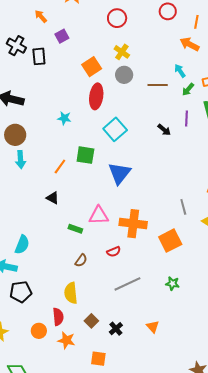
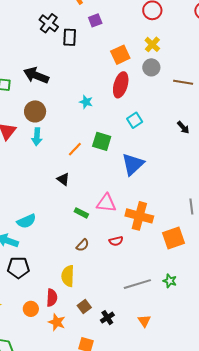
cyan square: (115, 129) -> (135, 120), size x0.7
cyan semicircle: (22, 245) -> (26, 221), turned 36
gray line: (127, 284) -> (137, 284), moved

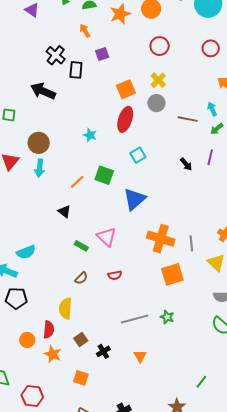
black arrow: (36, 75) -> (43, 91), moved
pink triangle: (106, 203) -> (107, 237), turned 35
orange cross: (139, 216) -> (161, 239), moved

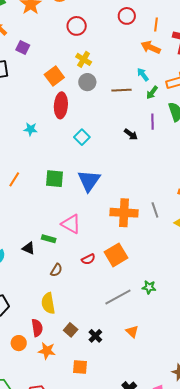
purple square: (102, 54) -> (23, 47), turned -32
green square: (104, 175) -> (55, 179), moved
orange line: (77, 182) -> (14, 179), moved
black triangle: (64, 212) -> (29, 248), moved
orange square: (172, 274) -> (116, 255), moved

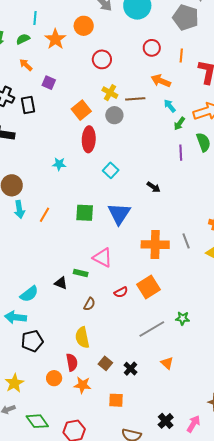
orange arrow: (151, 47) -> (161, 81), moved
brown line: (122, 90) -> (135, 99), moved
black arrow: (131, 134) -> (154, 187), moved

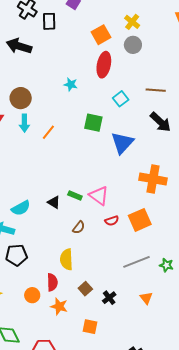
brown line: (135, 99) -> (156, 90), moved
black arrow: (154, 187) -> (160, 122), size x1.6
green square: (85, 213) -> (93, 123), moved
pink triangle: (103, 258) -> (99, 196), moved
green star: (183, 318) -> (166, 265), moved

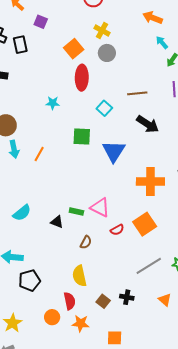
cyan semicircle: (21, 208) -> (22, 213), moved
black cross: (109, 298) -> (127, 297), moved, turned -32

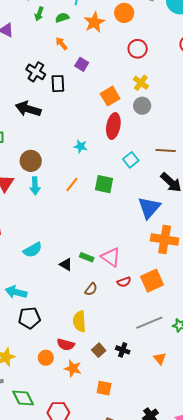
blue triangle: (114, 151) -> (149, 208), moved
orange line: (39, 154) -> (72, 184), moved
red semicircle: (70, 301) -> (66, 345), turned 108

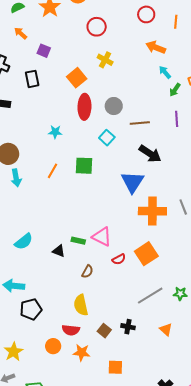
black rectangle: (58, 84) -> (32, 79), moved
gray circle: (142, 106) -> (114, 106), moved

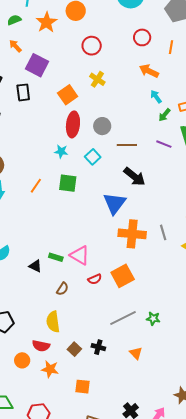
purple square: (44, 51) -> (37, 65), size x1.6
purple line: (177, 119) -> (164, 144), turned -70
cyan star: (55, 132) -> (61, 151), moved

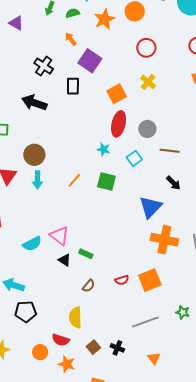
black arrow: (134, 177) -> (173, 183), size x0.7
pink triangle: (80, 255) -> (59, 236), moved
green star: (153, 319) -> (183, 312), moved

